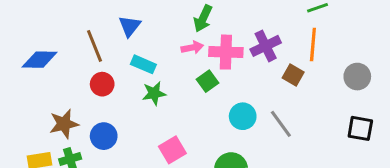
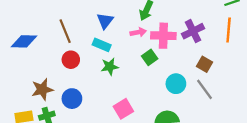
blue triangle: (130, 26) -> (105, 21), moved
brown square: (293, 75) -> (205, 64), moved

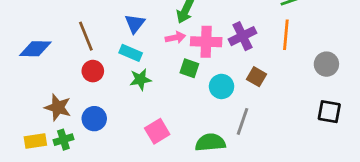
green square: (150, 57) -> (189, 68), turned -35
cyan circle: (176, 84) -> (222, 86), moved
brown star: (42, 89) -> (58, 107), turned 30
gray line: (205, 89) -> (243, 121), moved, turned 55

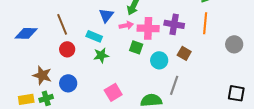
blue triangle: (135, 24) -> (106, 15), moved
purple cross: (243, 36) -> (174, 24), turned 36
black square: (329, 112) -> (236, 93), moved

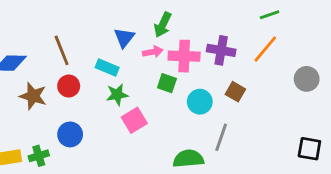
orange line: (205, 23) -> (265, 49), turned 35
brown star: (42, 75) -> (33, 96), moved
pink square: (113, 92) -> (134, 120), moved

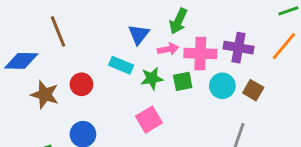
brown line: (62, 50) -> (58, 31), moved
green square: (167, 83) -> (183, 81), turned -30
green star: (117, 95) -> (152, 78), moved
cyan circle: (200, 102) -> (222, 86), moved

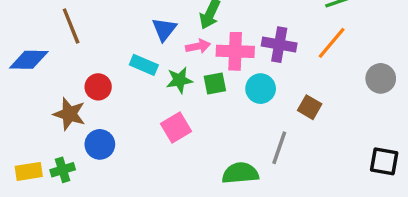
brown square: (253, 90) -> (310, 107), moved
brown star: (45, 95) -> (69, 114), moved

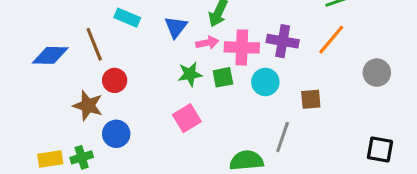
brown line: (71, 26) -> (94, 44), moved
cyan rectangle: (144, 65) -> (127, 18), moved
brown square: (310, 107) -> (311, 99), turned -35

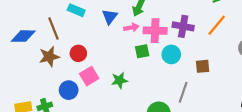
green star: (190, 74) -> (119, 80), moved
red circle: (115, 80) -> (78, 53), moved
brown star: (88, 106) -> (49, 57), moved, turned -30
pink square: (187, 118) -> (89, 76), moved

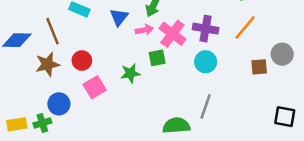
pink cross: (155, 31) -> (172, 34), turned 35
cyan circle: (171, 54) -> (206, 62), moved
brown square: (203, 66) -> (259, 67), moved
green star: (119, 80) -> (130, 73), moved
blue circle: (69, 90) -> (59, 104), moved

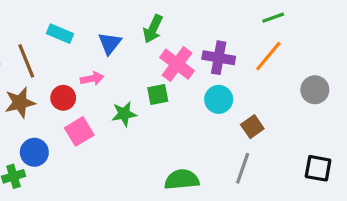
pink arrow: (144, 30) -> (92, 79), moved
brown square: (259, 67) -> (252, 127), moved, turned -30
gray line: (206, 106) -> (243, 168), moved

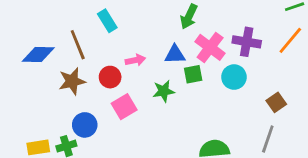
cyan rectangle: (60, 34) -> (107, 21), turned 35
blue triangle: (110, 43) -> (175, 55), moved, turned 50
cyan circle: (219, 99) -> (234, 77), moved

